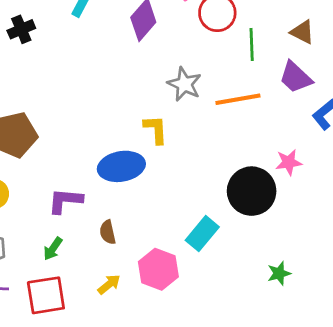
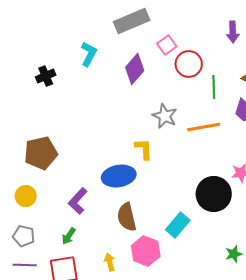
purple L-shape: (65, 201) -> (78, 201), turned -52
brown semicircle: (108, 232) -> (127, 217), moved, size x1.6
yellow arrow: (109, 284) -> (110, 262), turned -66

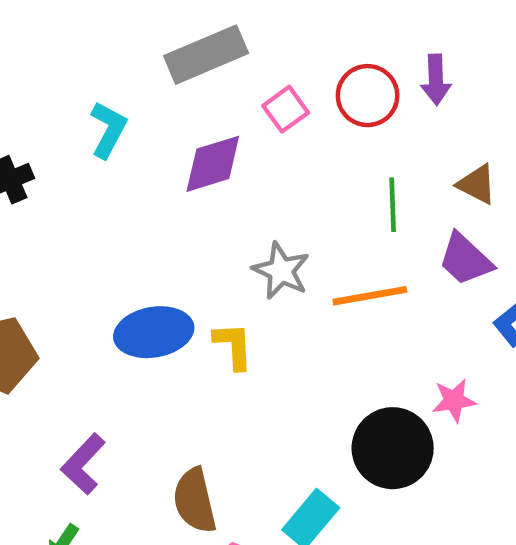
red circle: (189, 64) -> (368, 96), moved
purple diamond: (135, 69) -> (213, 164), turned 32
blue ellipse: (119, 176) -> (154, 332), moved

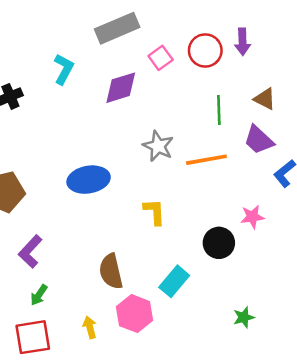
yellow L-shape: (233, 346) -> (154, 212), moved
black circle: (393, 448) -> (219, 243), size x0.7
purple L-shape: (83, 464) -> (30, 252), moved

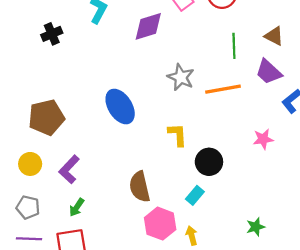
blue ellipse: (89, 180) -> (120, 107), turned 68
black circle: (219, 243) -> (209, 162), moved
cyan rectangle: (174, 281) -> (195, 195), size x0.7
yellow arrow: (90, 327) -> (192, 236), moved

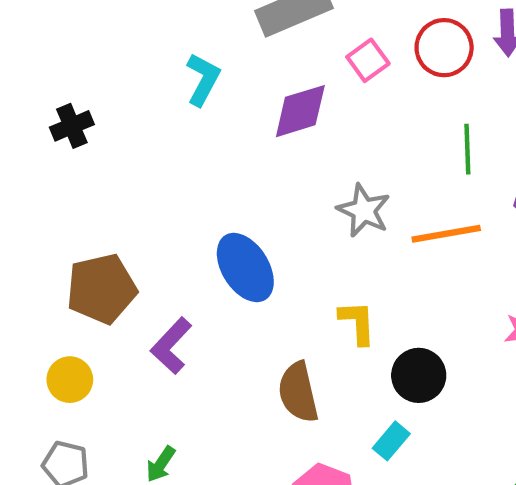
black cross: (52, 34) -> (72, 126), moved
purple L-shape: (69, 169) -> (171, 346), moved
brown semicircle: (140, 187) -> (298, 392), moved

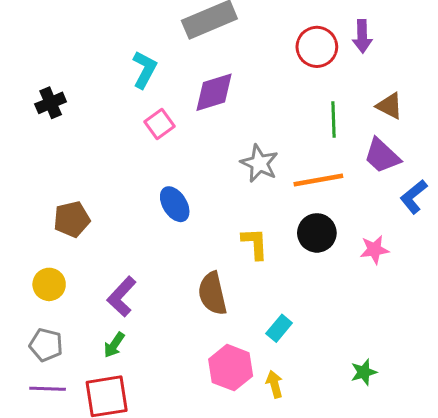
pink square: (368, 60) -> (160, 124), moved
blue ellipse: (245, 268) -> (175, 204), size x0.7
brown pentagon: (101, 289) -> (72, 219), size x0.7
purple L-shape: (171, 346) -> (122, 296), moved
black circle: (419, 375) -> (317, 233), moved

